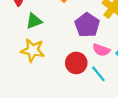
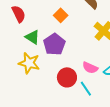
green triangle: (34, 21) -> (32, 37), turned 49
purple pentagon: (87, 25) -> (54, 44), moved

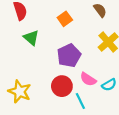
purple pentagon: (54, 44) -> (69, 56), moved
yellow star: (29, 63) -> (20, 91), moved

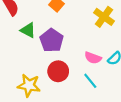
purple pentagon: (69, 56) -> (52, 40), moved
red circle: (62, 86) -> (58, 71), moved

